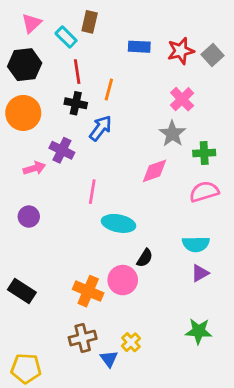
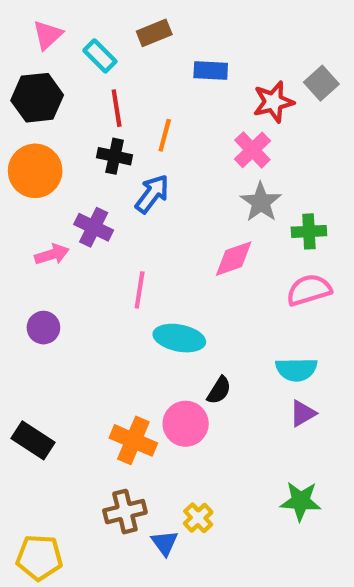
brown rectangle: (90, 22) -> (154, 33), moved, turned 55
red star: (181, 51) -> (273, 102), moved
pink cross: (182, 99) -> (252, 150), moved

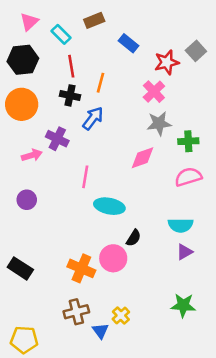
blue rectangle: (211, 71) -> (128, 43), turned 36
gray star: (261, 202) -> (159, 123), turned 30

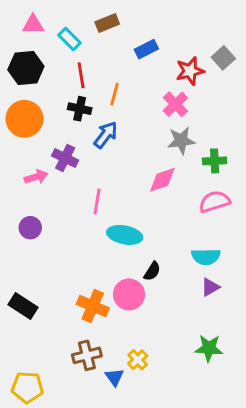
pink triangle: (29, 22) -> (33, 24), turned 42
blue rectangle: (128, 43) -> (146, 49), turned -66

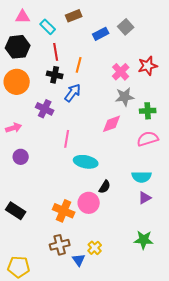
gray square: (223, 58) -> (126, 27), moved
red star: (190, 71) -> (148, 66), moved
pink arrow: (36, 177) -> (14, 128), moved

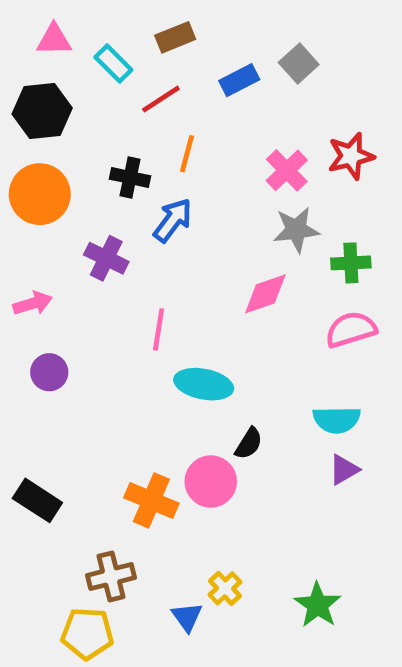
red line: (56, 52) -> (161, 99), moved, turned 66
green star: (144, 240) -> (318, 605), moved, turned 30
brown cross: (60, 245) -> (111, 576), moved
yellow pentagon: (19, 267) -> (87, 633), moved

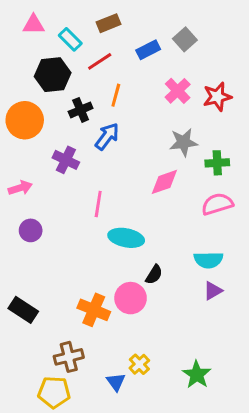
black hexagon: (42, 111) -> (53, 75), moved
pink cross: (287, 170) -> (178, 91), moved
black cross: (130, 177) -> (81, 110), turned -35

